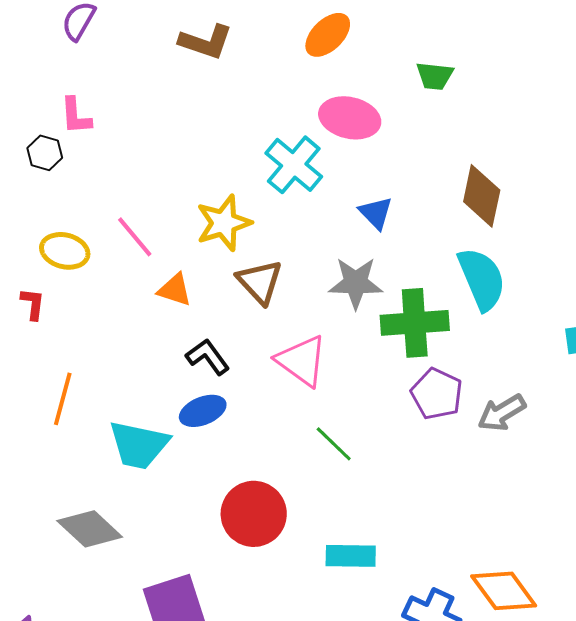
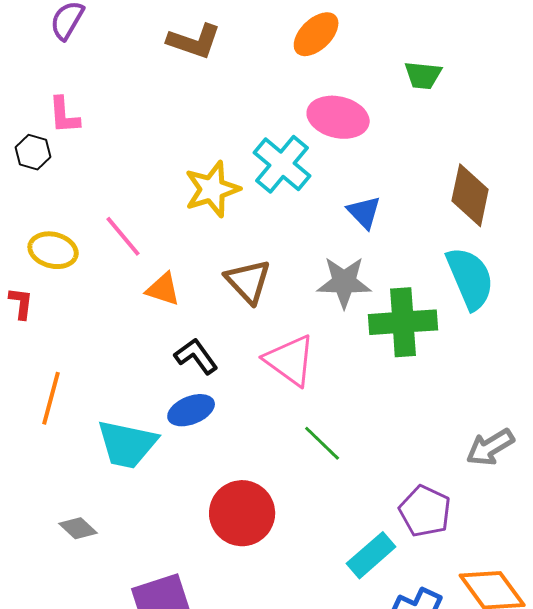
yellow star: (224, 223) -> (212, 189), moved
purple pentagon: (437, 394) -> (425, 511), moved
gray arrow: (502, 413) -> (490, 447), moved
gray diamond: (90, 529) -> (78, 528), size x0.6
cyan rectangle: (351, 556) -> (371, 555), moved, turned -42

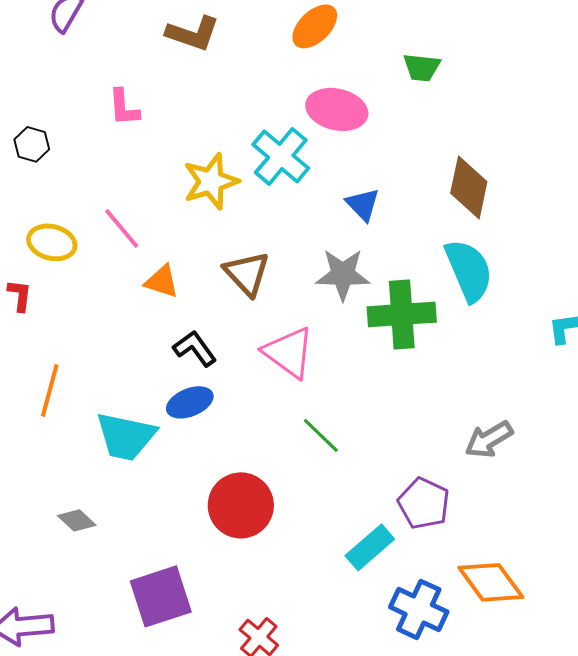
pink L-shape: (64, 115) -> (124, 107), moved

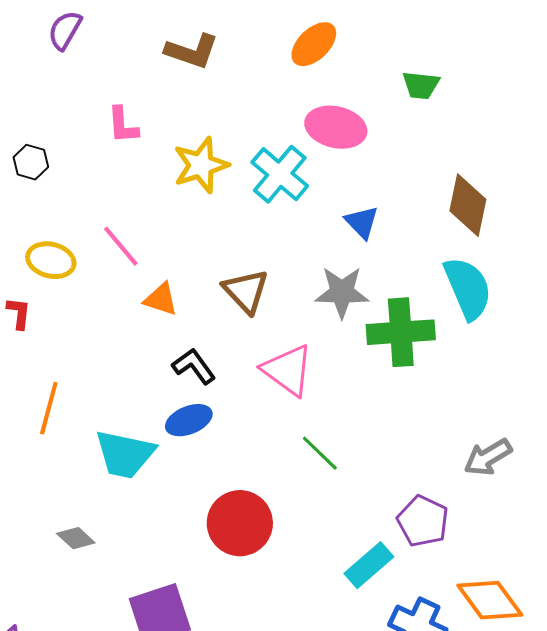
yellow star: (211, 181) -> (201, 165), moved

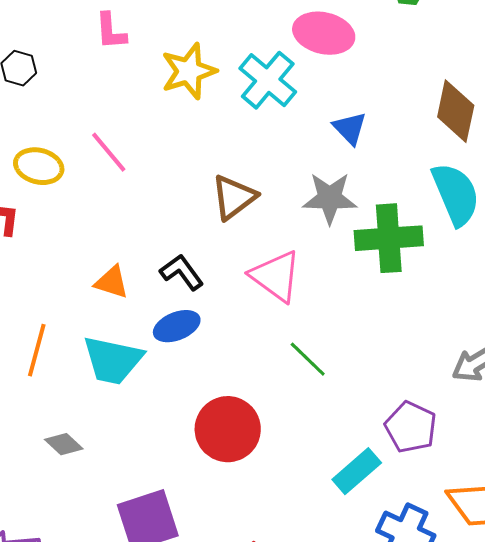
brown triangle: (246, 291) -> (234, 197), turned 36
orange triangle: (161, 299) -> (112, 282), moved
orange line: (49, 408) -> (37, 350), moved

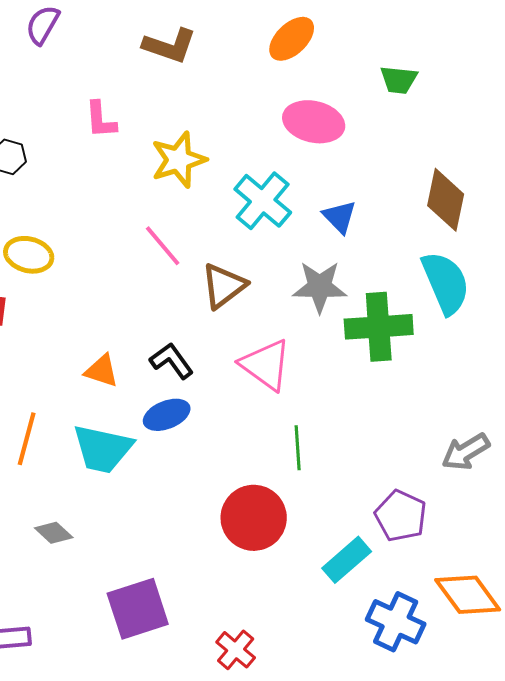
cyan cross: (268, 80) -> (263, 201), moved
pink line: (109, 152) -> (163, 246), moved
green line: (308, 359) -> (298, 448), turned 42
red circle: (228, 429) -> (254, 518), moved

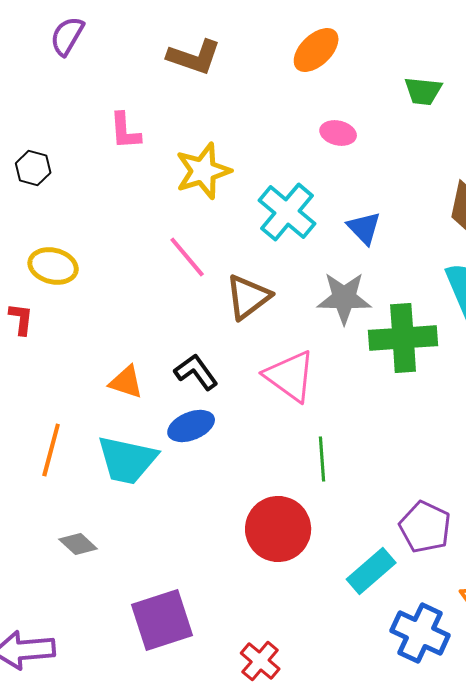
pink ellipse: (314, 122) -> (338, 133), size x0.6

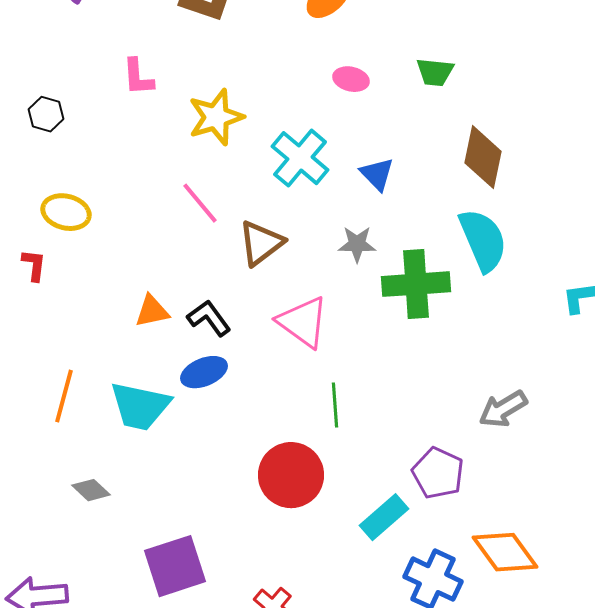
green trapezoid: (423, 91) -> (435, 72), moved
gray star: (344, 298) -> (357, 244), size x0.7
orange triangle: (126, 382) -> (152, 311), moved, turned -30

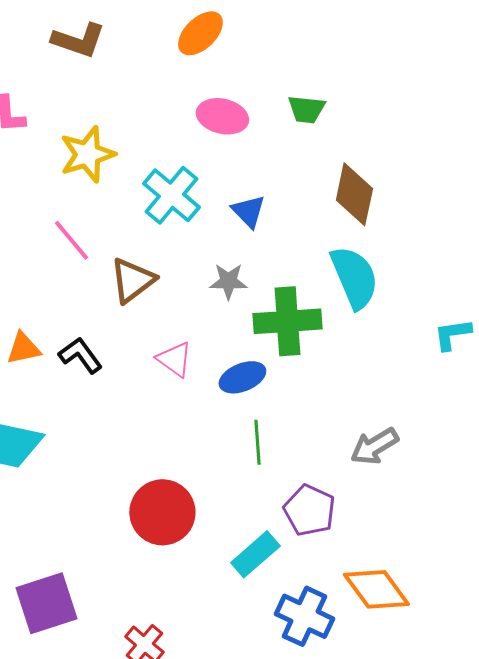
pink ellipse: (351, 79) -> (222, 116), size x1.4
pink triangle: (303, 322) -> (174, 359), size x0.7
blue ellipse: (204, 372) -> (242, 377), moved
green line: (335, 405) -> (257, 442), moved

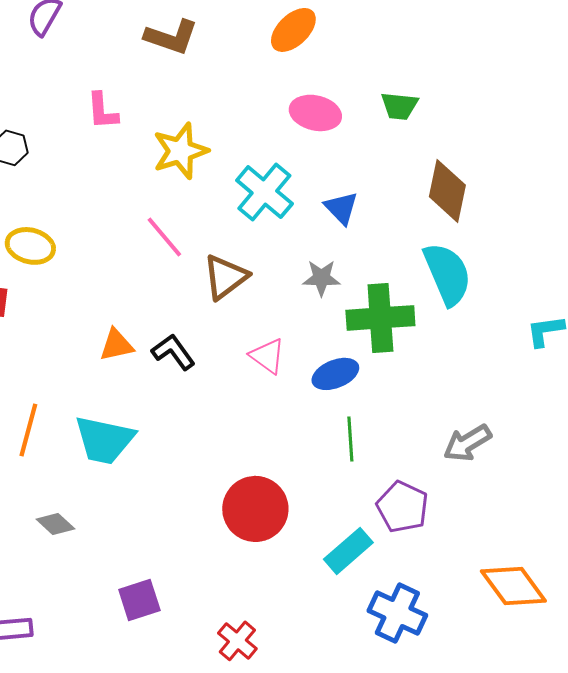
orange diamond: (376, 589) -> (513, 586), moved
purple square: (46, 603) -> (139, 600), size x0.7

